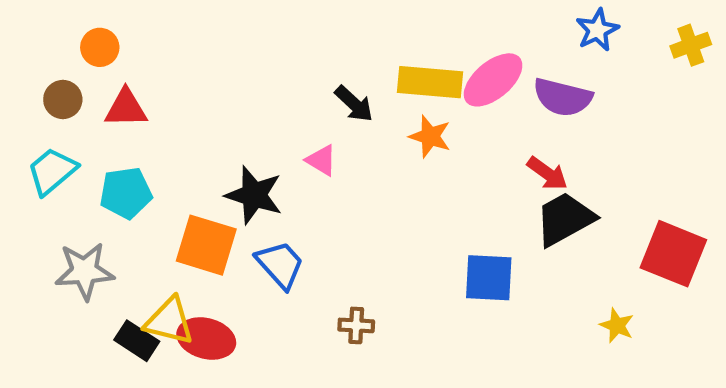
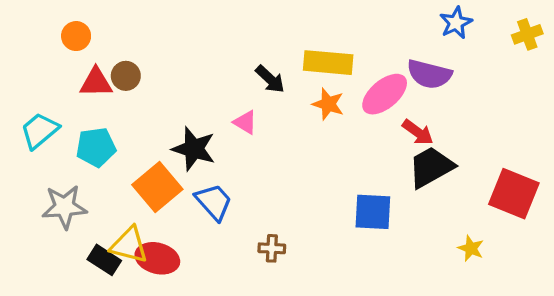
pink ellipse: (493, 80) -> (385, 94), moved
brown circle: (63, 99) -> (126, 76), moved
orange square: (206, 245) -> (157, 187), turned 33

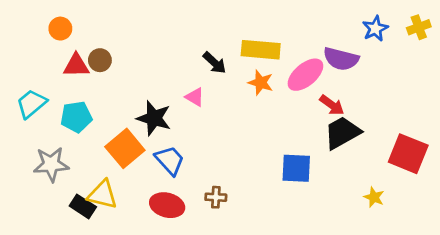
blue star: (456, 23) -> (375, 29), moved
red ellipse: (157, 258) -> (167, 205), moved

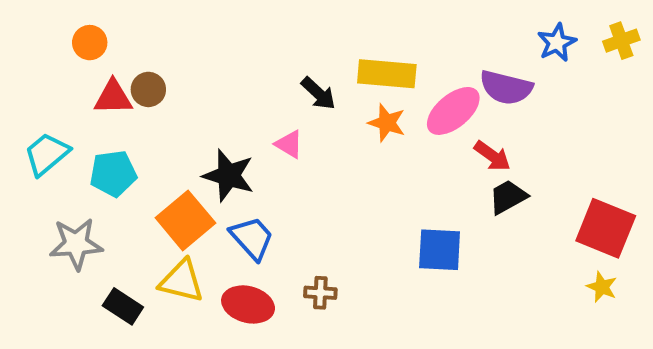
black trapezoid: (342, 133) -> (508, 197), size x0.7
yellow triangle: (103, 195) -> (182, 281), moved
yellow star: (374, 197) -> (602, 287), moved

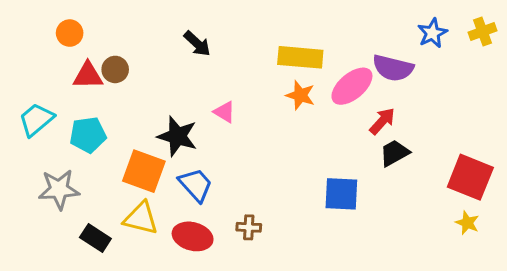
black arrow: (318, 93) -> (197, 44), moved
red arrow: (492, 156) -> (382, 121), turned -84
orange square: (185, 220) -> (144, 171), turned -30

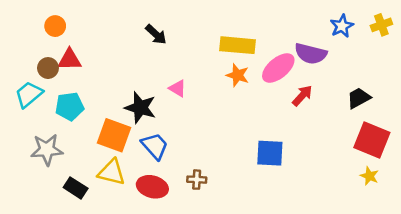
brown circle: (115, 69) -> (48, 68), moved
black trapezoid: (394, 153) -> (359, 98), moved

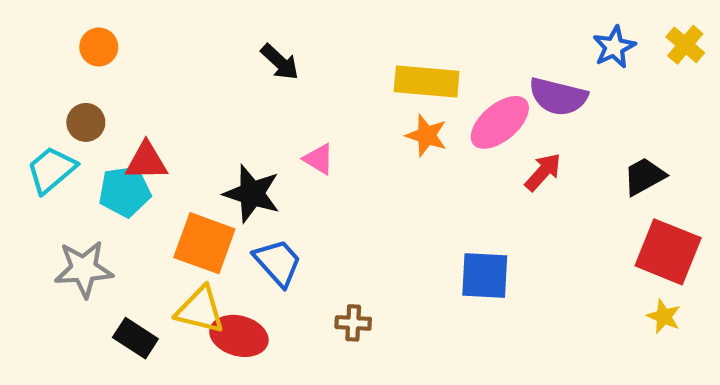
yellow cross: (381, 25) -> (685, 45), turned -30
red triangle: (70, 60) -> (146, 161), moved
red ellipse: (152, 187) -> (239, 336), moved

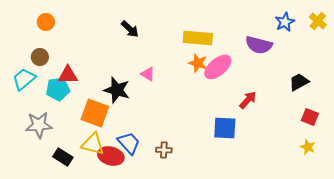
pink ellipse: (500, 122) -> (218, 67), moved
red arrow: (543, 172) -> (248, 100), moved
red square: (668, 252) -> (310, 117), size x0.6
blue trapezoid: (278, 263) -> (129, 143), moved

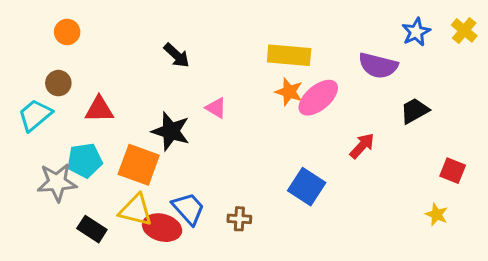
black arrow: (130, 29) -> (177, 55), moved
black trapezoid: (299, 82) -> (415, 111), moved
cyan pentagon: (58, 89) -> (85, 160), moved
blue square: (225, 128) -> (307, 187), moved, turned 30
yellow star: (308, 147) -> (437, 214), moved

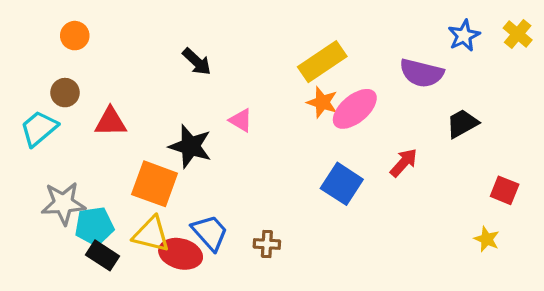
yellow rectangle: (289, 55) -> (322, 62), turned -39
cyan pentagon: (85, 160) -> (94, 226), moved
blue square: (307, 187) -> (342, 184), moved

